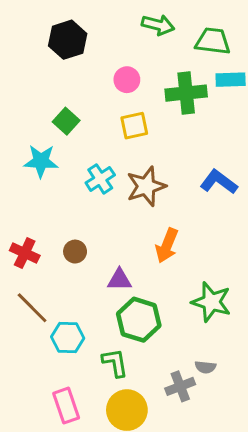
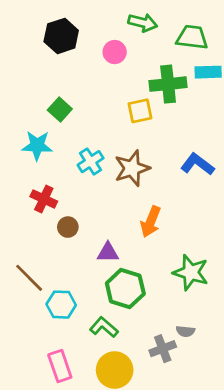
pink circle: (127, 80) -> (115, 52), moved
yellow square: (134, 126) -> (140, 111), moved
red cross: (25, 253) -> (44, 199), moved
green L-shape: (115, 363) -> (104, 327), turned -40

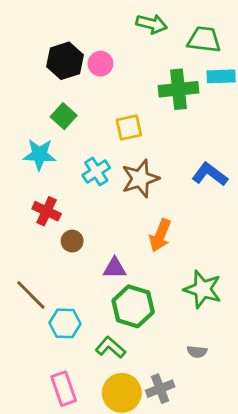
black hexagon: (61, 36) -> (65, 61), moved
pink circle: (115, 52) -> (100, 64), moved
yellow square: (140, 111) -> (129, 128), moved
gray cross: (163, 349) -> (160, 389), moved

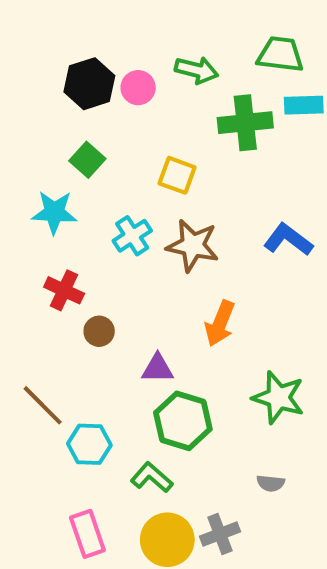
green arrow: (152, 24) -> (197, 70), moved
yellow square: (129, 128) -> (177, 175), turned 32
brown star: (140, 179) -> (193, 245), turned 30

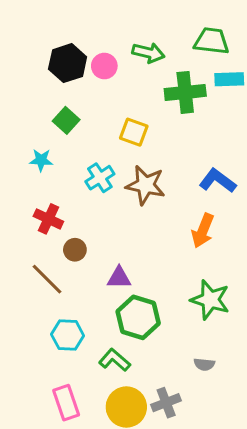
cyan star: (54, 212) -> (41, 160), size x0.7
orange arrow: (220, 323) -> (203, 231), moved
brown line: (43, 405) -> (47, 279), moved

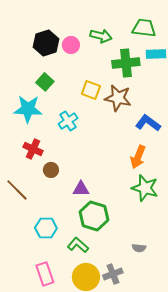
cyan star: (41, 160) -> (28, 109), size x1.8
brown star: (145, 185) -> (118, 98), moved
brown line: (47, 279) -> (17, 190), moved
green star: (210, 300) -> (145, 188), moved

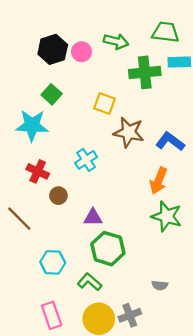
brown star: (118, 98) -> (129, 132), moved
cyan cross: (68, 121) -> (86, 160), moved

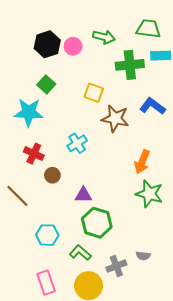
blue L-shape: (170, 142) -> (152, 106), moved
gray cross: (130, 315) -> (116, 266), moved

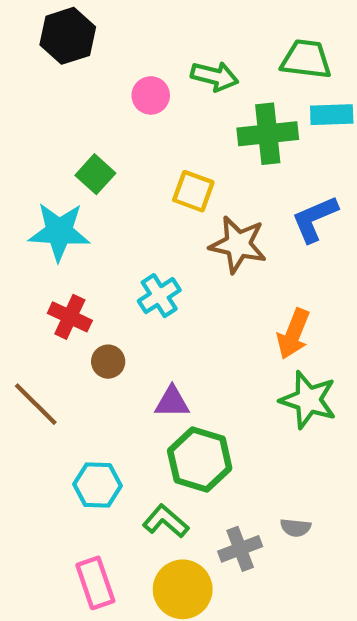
black hexagon: (47, 44) -> (68, 36), moved
blue L-shape: (152, 106) -> (315, 219), turned -60

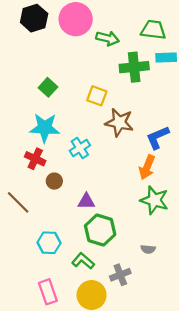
pink circle: (151, 95) -> (76, 19), moved, size x1.8
blue L-shape: (315, 219) -> (158, 137), moved
cyan star: (59, 232) -> (45, 128), moved
gray semicircle: (295, 528) -> (148, 249), moved

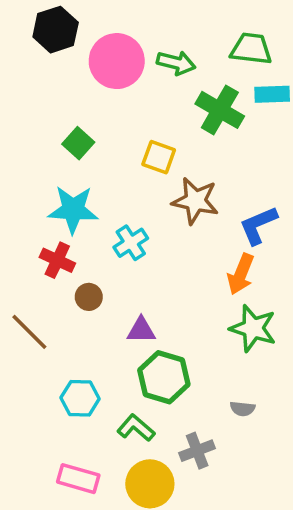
pink circle: (76, 19) -> (117, 61), moved
green cross: (134, 67) -> (220, 110), turned 36
pink rectangle: (48, 292) -> (78, 479), turned -55

